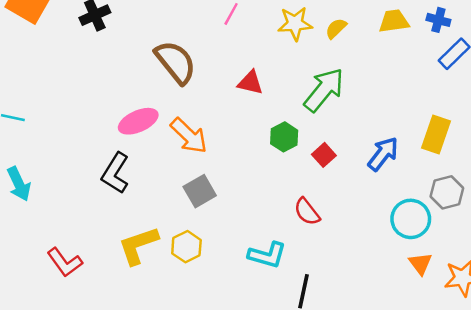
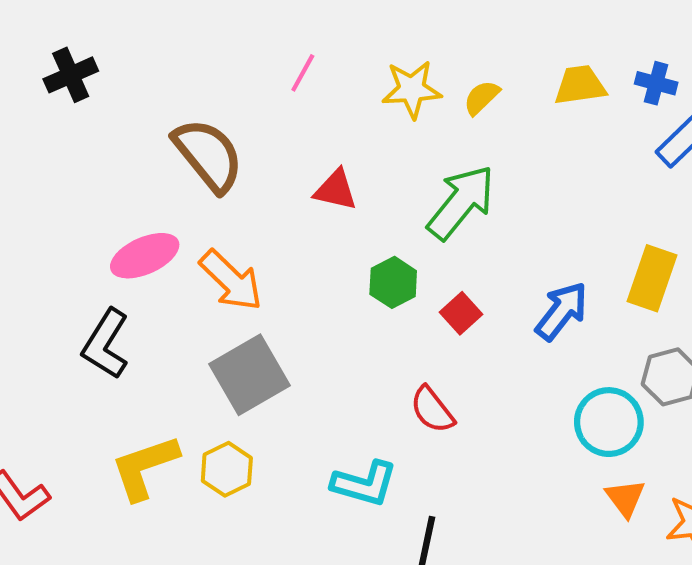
gray square: (200, 191) -> (249, 375), size x1.4

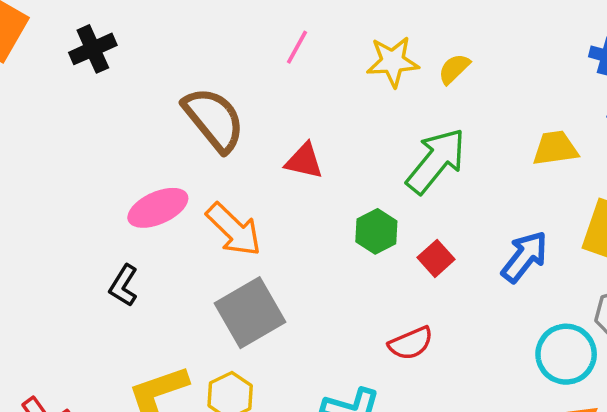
yellow trapezoid: (580, 85) -> (555, 148), moved
red triangle: (336, 190) -> (304, 161), moved
black L-shape: (106, 344) -> (124, 286), size x0.7
red semicircle: (432, 410) -> (411, 343), turned -75

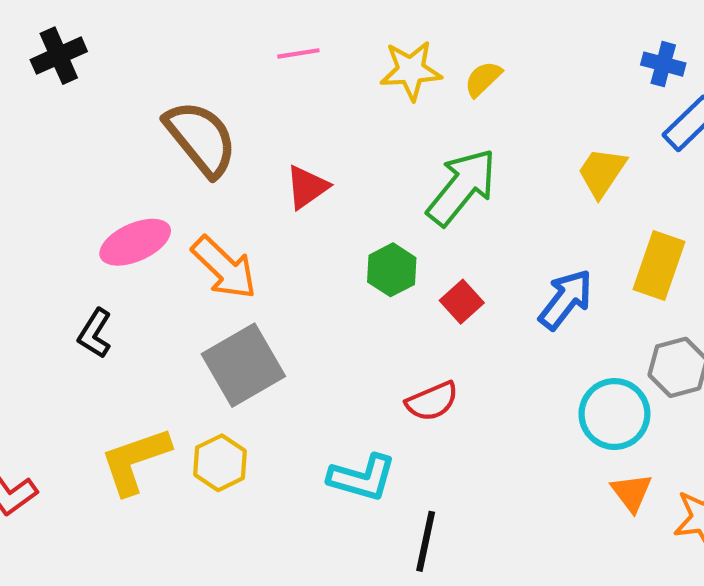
pink line: (297, 47) -> (298, 53), turned 52
yellow trapezoid: (555, 148) -> (602, 172), turned -48
red triangle: (304, 161) -> (307, 187), turned -48

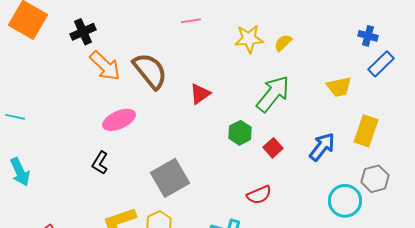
pink line: (298, 53) -> (191, 21), moved
yellow trapezoid: (602, 172) -> (339, 87), turned -136
orange arrow: (224, 268) -> (105, 66), moved

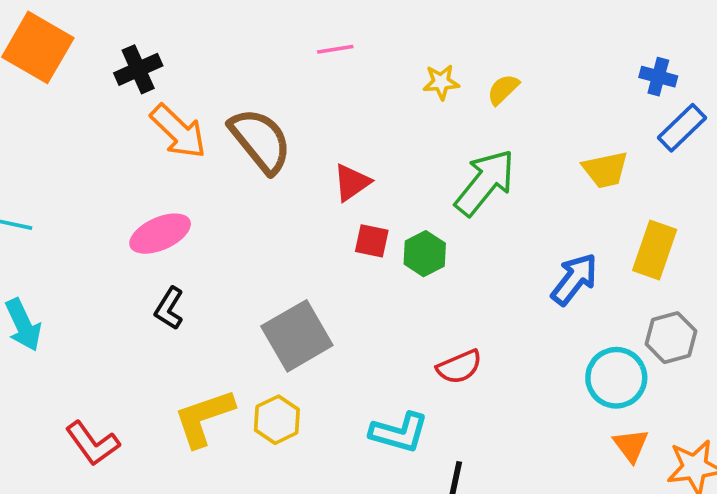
yellow star: (249, 39) -> (441, 82), size x0.7
pink ellipse: (119, 120) -> (160, 234), moved
red square: (273, 148) -> (372, 241), moved, turned -36

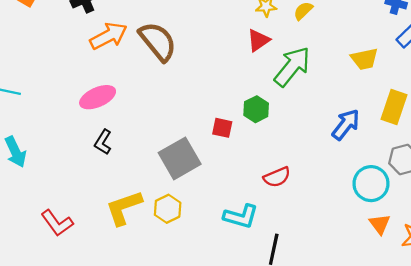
orange arrow: (178, 131) -> (109, 36), turned -72
red triangle: (352, 182) -> (258, 40), moved
red square: (372, 241) -> (222, 128), moved

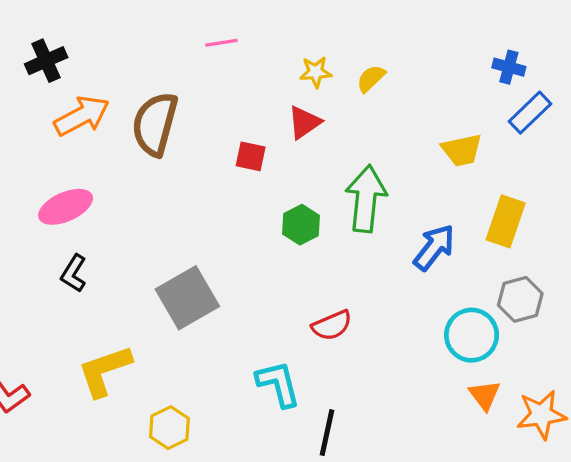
brown semicircle: (158, 41) -> (155, 124), turned -126
green arrow: (292, 67) -> (366, 199), moved, turned -33
red square: (222, 128) -> (251, 156), moved
yellow hexagon: (168, 209) -> (169, 428), moved
cyan L-shape: (241, 216) -> (278, 384), turned -120

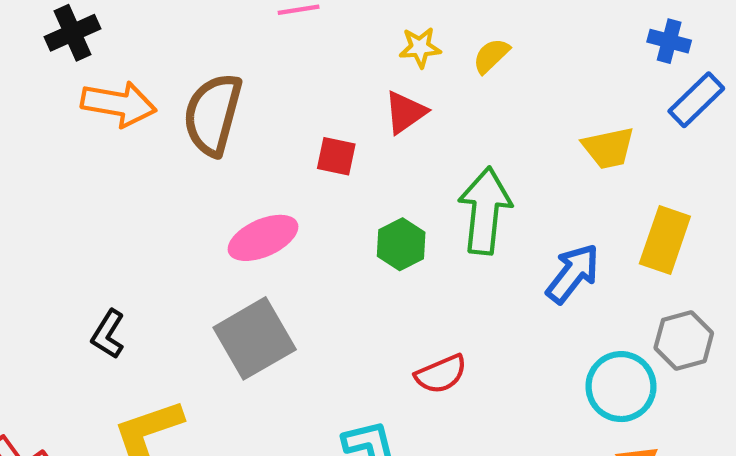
orange arrow: (82, 116) -> (119, 104), turned 38
pink ellipse: (66, 207) -> (263, 238), moved
black L-shape: (74, 273) -> (108, 334), moved

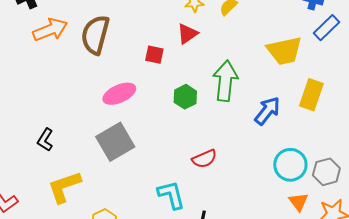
orange arrow: (119, 104) -> (50, 30), turned -32
yellow trapezoid: (608, 148) -> (284, 51), size x1.4
gray hexagon: (684, 341) -> (326, 172), moved

